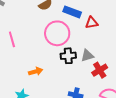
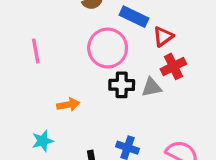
red triangle: (92, 23) -> (163, 36), turned -32
red cross: (100, 70) -> (173, 66), moved

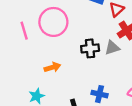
pink circle: (108, 48) -> (53, 22), moved

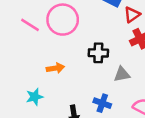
pink line: (24, 31) -> (30, 25), turned -48
gray triangle: (112, 48) -> (122, 74), moved

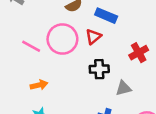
red triangle: (132, 15) -> (93, 37), moved
orange arrow: (55, 68) -> (39, 85), moved

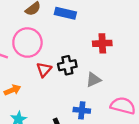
red triangle: (93, 37) -> (44, 70), moved
red cross: (139, 53) -> (102, 43), turned 36

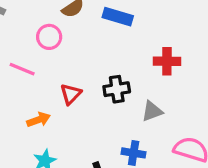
pink circle: (27, 43) -> (49, 37), moved, size x0.6
red triangle: (44, 70) -> (71, 94), moved

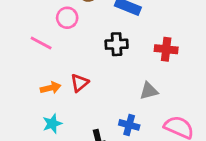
black cross: (117, 89) -> (117, 44), moved
red triangle: (71, 94) -> (79, 83), moved

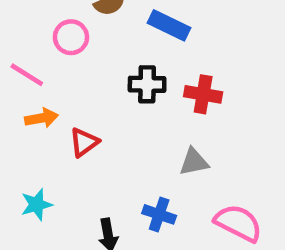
red cross: (166, 49) -> (203, 94), moved
orange arrow: (51, 88) -> (42, 118), moved

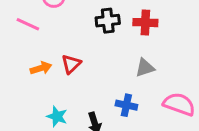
orange arrow: (42, 118) -> (41, 68), moved
cyan star: (37, 205) -> (57, 116), moved, turned -30

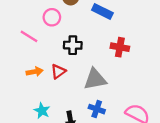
black cross: (108, 21) -> (73, 45), moved
gray triangle: (145, 68) -> (95, 79), moved, size x1.5

